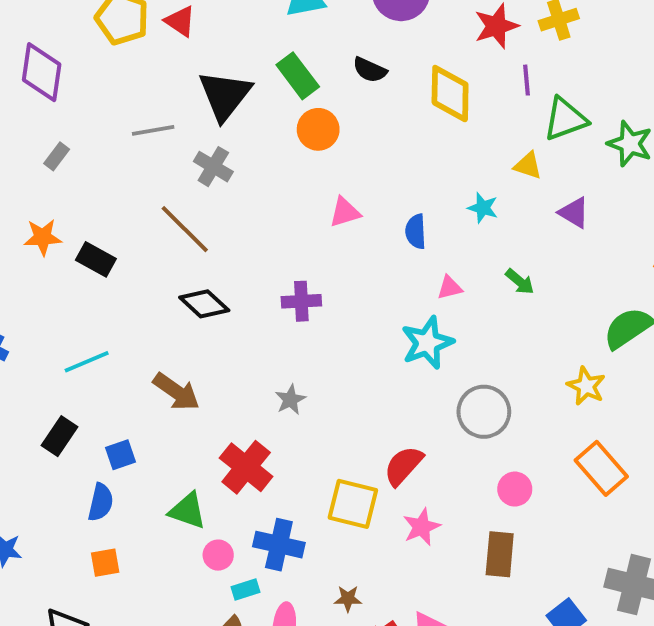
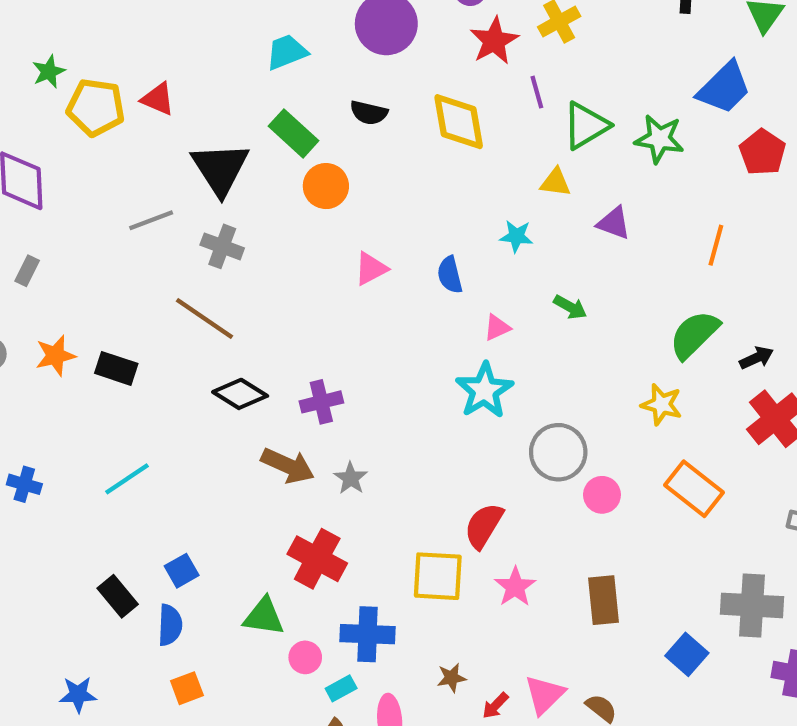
gray rectangle: (57, 156) -> (27, 271), moved
purple cross: (301, 301) -> (321, 402), moved
brown arrow: (176, 392) -> (288, 466), moved
black rectangle: (59, 436) -> (118, 596), moved, turned -63
pink circle: (515, 489) -> (602, 495), moved

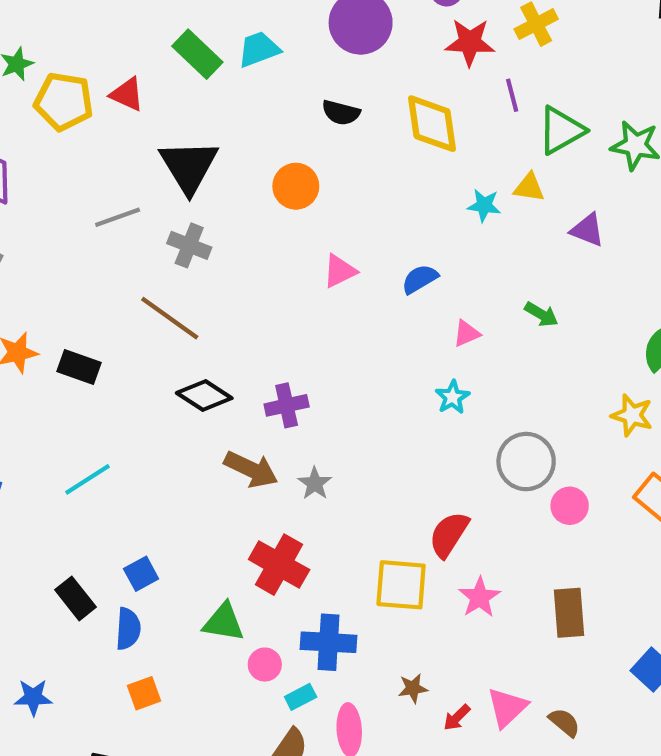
red star: (494, 41) -> (470, 42), turned 30
green rectangle: (293, 133) -> (197, 54), moved
cyan star: (516, 236) -> (484, 205), moved
blue semicircle: (450, 275) -> (420, 279), turned 72
cyan star: (484, 390) -> (452, 397), size x0.6

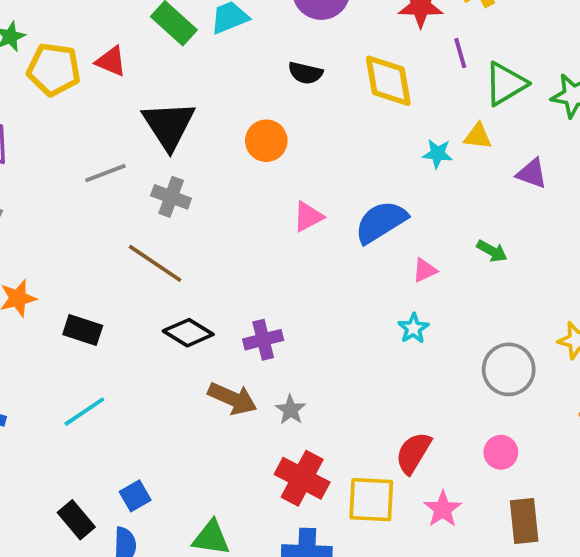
blue semicircle: (420, 279) -> (381, 222), size x1.6
black rectangle: (79, 367) -> (83, 330), moved
gray circle: (526, 462) -> (509, 369), moved
pink circle: (570, 506) -> (501, 452), moved
red cross: (279, 565) -> (302, 478), moved

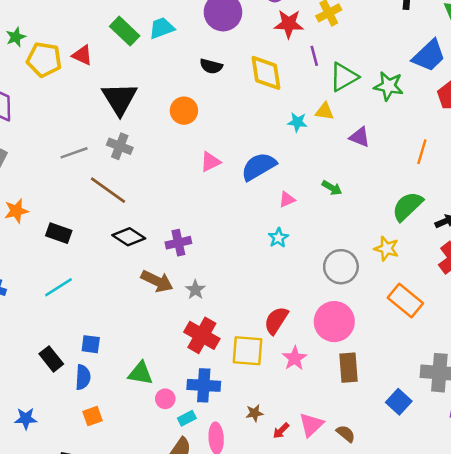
gray line: (105, 173) -> (74, 153), moved
pink circle: (501, 452) -> (334, 322), size x1.8
blue square: (135, 496) -> (91, 344), turned 36

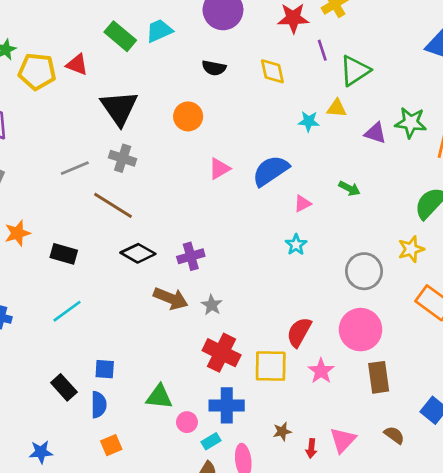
yellow diamond: (266, 73) -> (272, 71), size x0.7
green star: (389, 86) -> (411, 123), moved
yellow star: (387, 249) -> (411, 249), turned -30
red arrow: (281, 431) -> (311, 448), turned -36
brown semicircle: (346, 434) -> (394, 435), moved

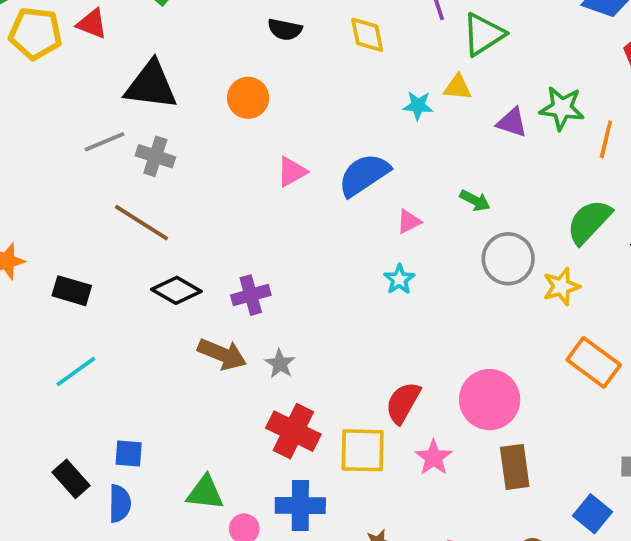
black triangle: (119, 108) -> (151, 85), turned -48
gray line: (75, 168) -> (104, 142), moved
gray circle: (364, 271) -> (508, 259), moved

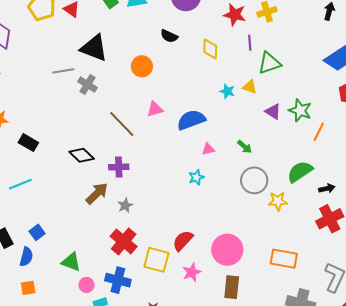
brown line: (141, 223) -> (122, 124), moved
brown arrow: (222, 354) -> (97, 193), turned -80
orange rectangle: (594, 362) -> (284, 259), moved, turned -40
blue square: (129, 453) -> (37, 232), turned 35

